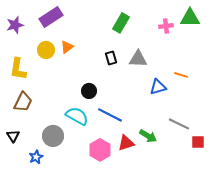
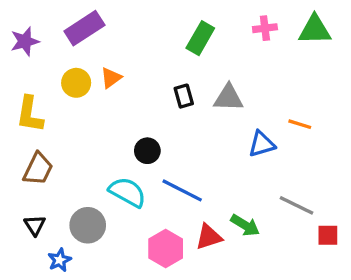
pink cross: (166, 26) -> (265, 28), moved
black triangle: (13, 136) -> (35, 225), moved

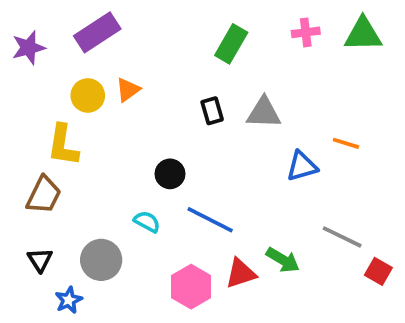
yellow L-shape: (30, 114) -> (63, 145), moved
cyan semicircle: (127, 192) -> (147, 222), size x0.6
red square: (328, 235) -> (378, 271), turned 30

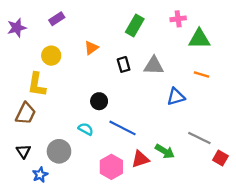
purple rectangle: (97, 32) -> (57, 19), size x0.6
green triangle: (363, 34) -> (199, 39), moved
orange triangle: (128, 90) -> (91, 48), moved
orange line: (346, 143) -> (201, 74), moved

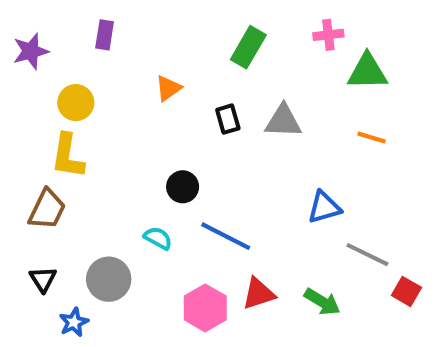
purple rectangle: (57, 19) -> (105, 35), turned -48
yellow circle: (51, 56) -> (76, 103), moved
blue triangle: (176, 97) -> (324, 207), moved
green arrow: (165, 151) -> (322, 302), moved

